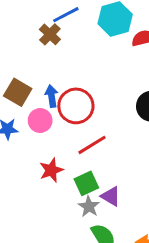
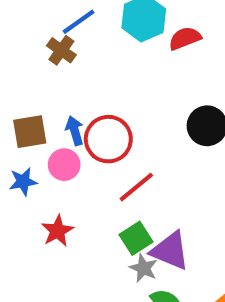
brown square: (18, 92) -> (30, 132), turned -32
red star: (51, 170) -> (57, 231), moved
purple triangle: (111, 196) -> (170, 251), size x1.5

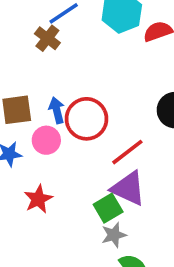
red line: (136, 187) -> (127, 152), moved
purple triangle: (170, 251) -> (128, 188), moved
gray star: (143, 268) -> (114, 235), turned 30

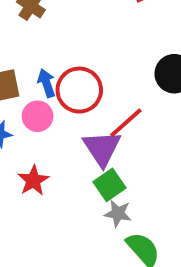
purple triangle: (128, 188) -> (102, 148), moved, turned 36
gray star: (114, 235) -> (118, 213), turned 30

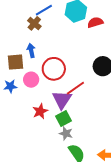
blue arrow: (46, 83) -> (31, 51), moved
red star: (33, 180) -> (40, 111), moved

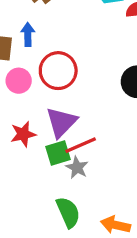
red line: (75, 88) -> (81, 145), moved
gray star: (66, 133) -> (77, 168), moved

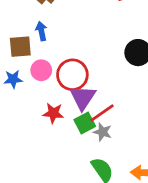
red circle: (58, 71) -> (72, 75), moved
red star: (23, 134) -> (53, 113), turned 30

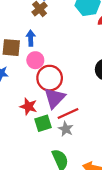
pink circle: (41, 70) -> (35, 60), moved
green square: (85, 123) -> (43, 123), moved

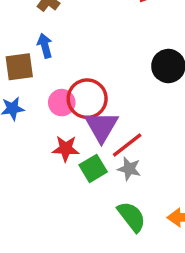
pink circle: (35, 60) -> (62, 103), moved

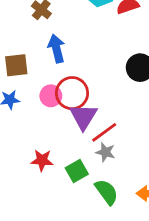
blue arrow: (45, 46) -> (56, 49), moved, size x1.4
red star: (66, 149) -> (42, 160), moved
green square: (93, 168) -> (77, 171), moved

